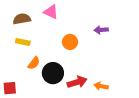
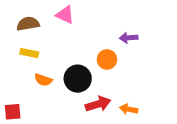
orange circle: (70, 42) -> (107, 59), moved
orange semicircle: (34, 63) -> (43, 80), turned 72
black circle: (53, 73) -> (78, 79), moved

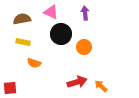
purple arrow: (129, 38) -> (85, 13), moved, turned 88
black circle: (78, 79) -> (61, 34), moved
orange arrow: (129, 109) -> (101, 86), turned 32

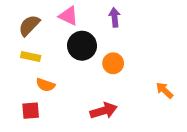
brown semicircle: (22, 19) -> (29, 25), turned -36
orange arrow: (101, 86) -> (165, 90), moved
red square: (10, 88) -> (31, 111), moved

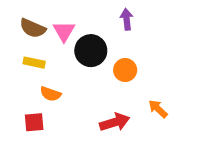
pink triangle: (68, 16) -> (64, 31), moved, turned 35
brown semicircle: (29, 25) -> (33, 28), turned -110
orange arrow: (165, 90) -> (158, 109), moved

